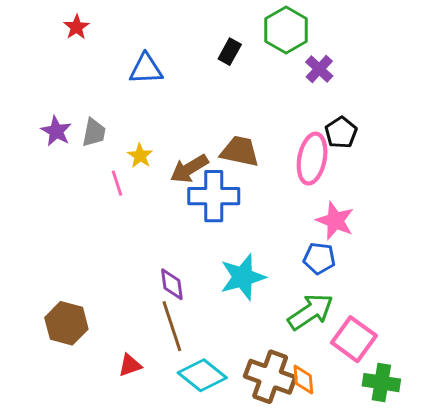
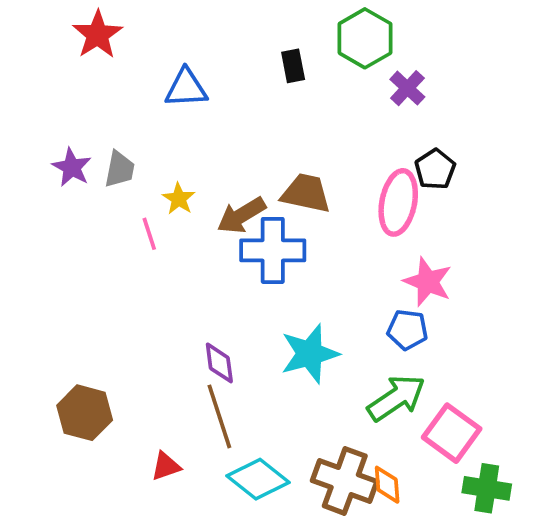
red star: (77, 27) -> (98, 35), size x1.5
black rectangle: (230, 52) -> (293, 66), turned -40

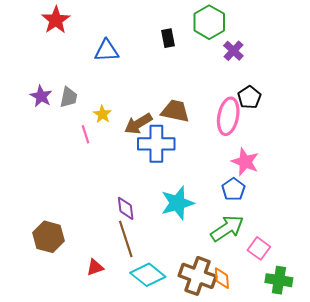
blue pentagon: (407, 330) -> (233, 189), turned 30
pink square: (452, 433) -> (259, 248), size x0.7

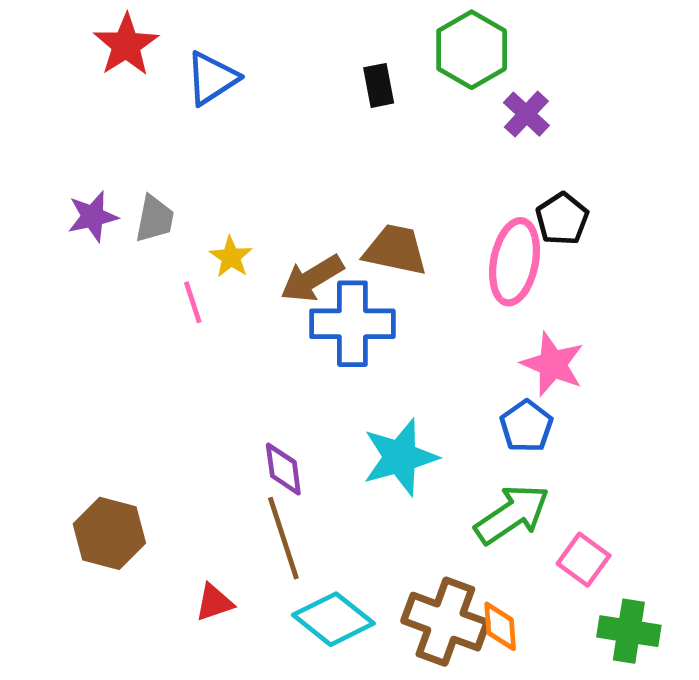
blue triangle: (107, 51) -> (212, 78), moved, turned -30
purple star: (41, 96) -> (93, 216), turned 30

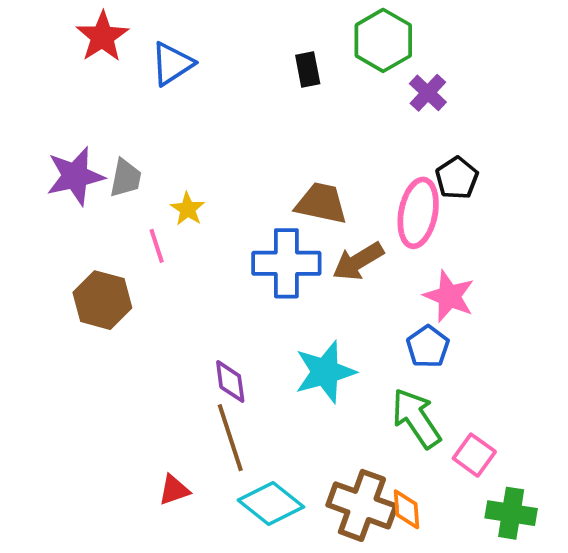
purple star: (93, 216) -> (75, 176), size x1.4
brown arrow: (312, 278) -> (358, 261), moved
green arrow: (512, 514) -> (416, 418), turned -90
brown hexagon: (109, 533) -> (102, 300), moved

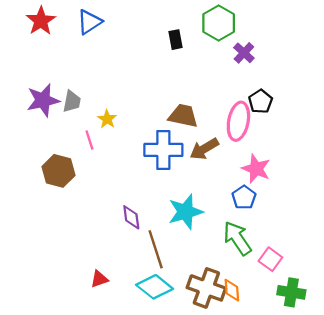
red star: (102, 37) -> (41, 21), moved
blue triangle: (172, 64) -> (89, 22), moved
brown line: (230, 438) -> (156, 249), moved

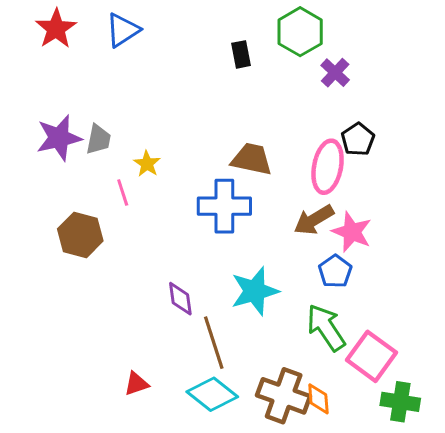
brown arrow: (204, 149) -> (314, 220), moved
pink square: (270, 259) -> (372, 356), size x1.5

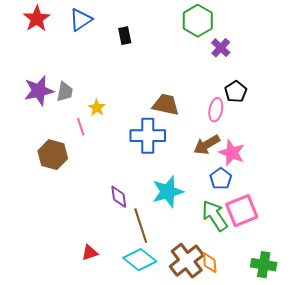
black rectangle: (241, 54) -> (125, 36), moved
pink ellipse: (328, 167) -> (216, 110), size x0.7
pink square: (372, 356) -> (242, 211), moved, turned 32
brown cross: (284, 396) -> (187, 261), turned 32

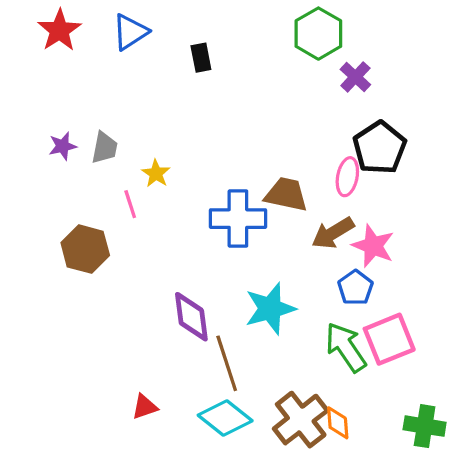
purple star: (39, 91) -> (63, 146), size x0.6
black pentagon: (236, 92) -> (380, 148), size x1.5
brown trapezoid: (166, 105) -> (286, 194), moved
purple diamond: (119, 197) -> (191, 317), size x1.4

